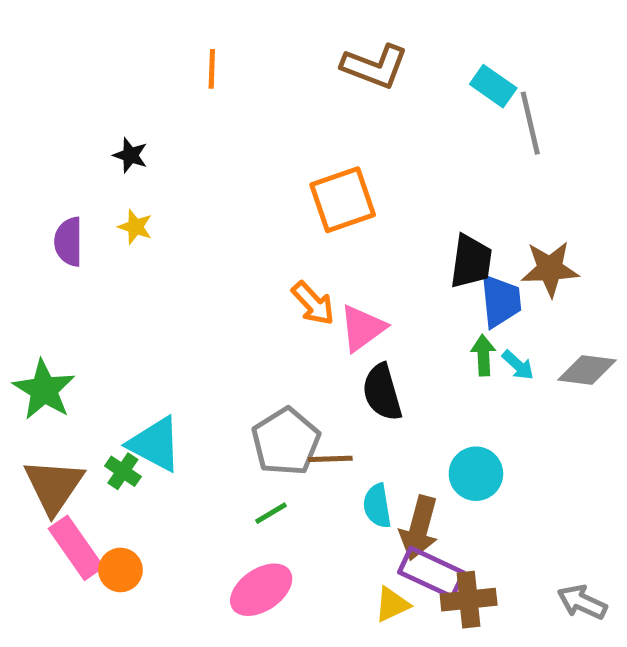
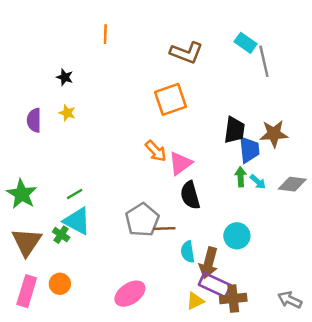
brown L-shape: (375, 66) -> (186, 53), moved
green line: (271, 513) -> (75, 194), moved
pink rectangle: (76, 548) -> (27, 291), moved, turned 52

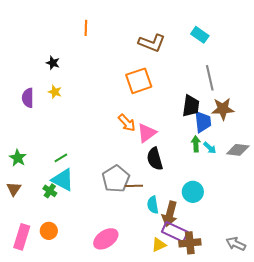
gray line: (264, 61) -> (210, 78), moved
green star: (22, 194) -> (18, 158), size x0.7
brown triangle: (27, 242) -> (14, 189), moved, size x0.6

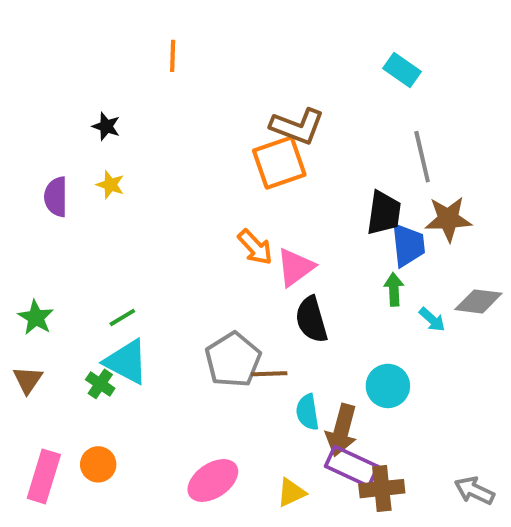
brown L-shape: (152, 43) -> (297, 126), moved
cyan arrow: (210, 148) -> (432, 320), moved
yellow triangle: (159, 245) -> (291, 493), moved

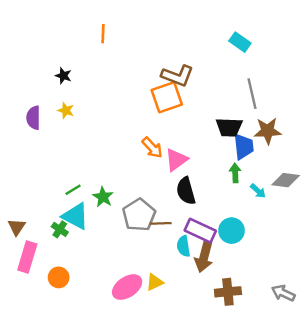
black trapezoid: (384, 213) -> (229, 127), turned 84
green star: (36, 318) -> (103, 197), moved
purple rectangle: (352, 466) -> (200, 231), moved
pink rectangle: (44, 476) -> (27, 257), moved
yellow triangle: (291, 493) -> (155, 282), moved

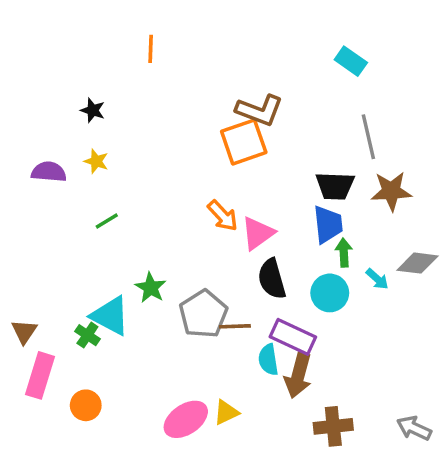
purple semicircle: (33, 118) -> (49, 172), turned 95
blue trapezoid: (244, 147) -> (328, 224), moved
green line: (73, 190) -> (107, 221), moved
cyan circle: (232, 231) -> (330, 293), moved

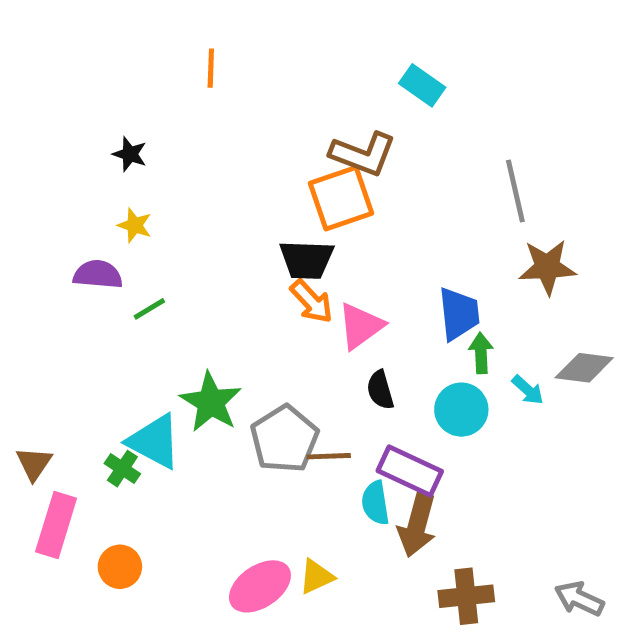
cyan rectangle: (351, 61) -> (422, 85), moved
purple semicircle: (49, 172) -> (98, 274), moved
black trapezoid: (335, 186) -> (307, 260), moved
black semicircle: (272, 279) -> (380, 390), size x0.7
green star: (151, 288) -> (211, 402), size x1.4

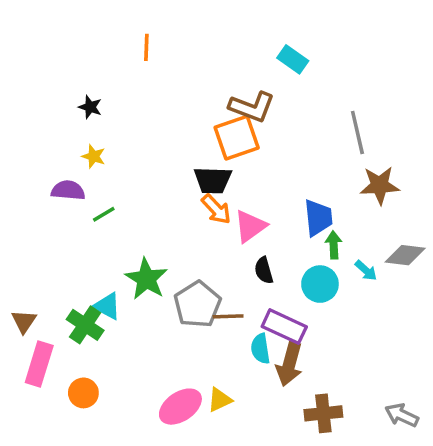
cyan triangle: (154, 441) -> (107, 306), size x0.7
green cross: (122, 469) -> (85, 325), size x1.5

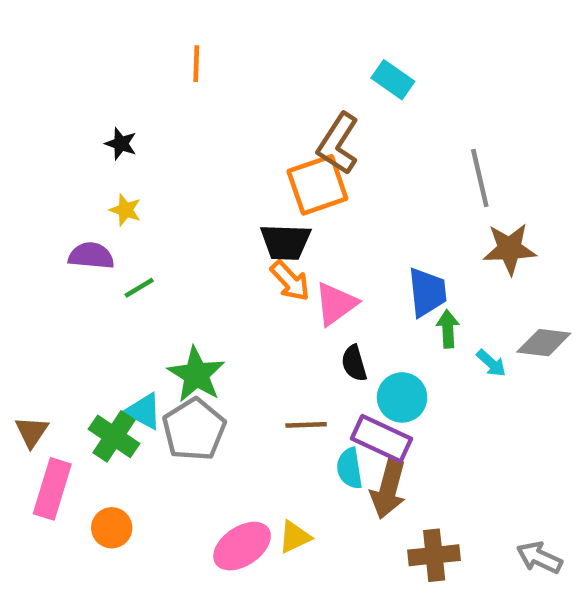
brown L-shape: (252, 107) -> (338, 144), turned 102
cyan circle: (320, 284) -> (402, 397), moved
gray pentagon: (197, 304) -> (194, 429), moved

